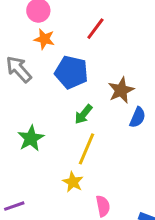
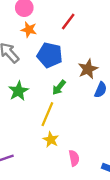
green star: (31, 138) -> (18, 91), moved
yellow line: (86, 149) -> (47, 114), moved

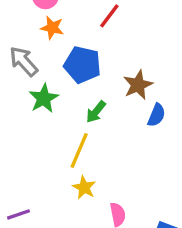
green star: (18, 91) -> (44, 98), moved

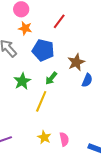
green star: (44, 98) -> (22, 81), moved
yellow star: (84, 188) -> (44, 137), moved

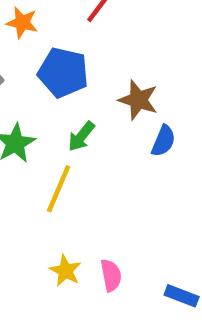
brown star: (76, 62) -> (138, 100), turned -30

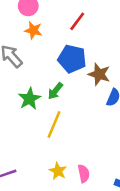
blue pentagon: (63, 73) -> (72, 59), moved
green arrow: (81, 136) -> (55, 91), moved

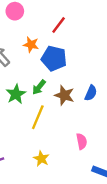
orange star: (33, 30) -> (31, 45), moved
brown star: (99, 74) -> (64, 95), moved
pink semicircle: (84, 174) -> (82, 141), moved

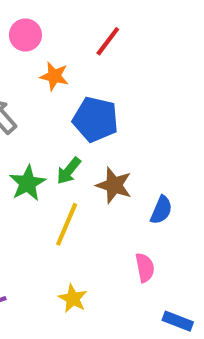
red line: (59, 25) -> (108, 41), moved
orange star: (31, 45) -> (54, 76), moved
blue semicircle: (91, 93) -> (161, 210), moved

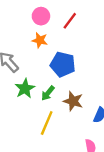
pink circle: (25, 35) -> (41, 16), moved
green star: (28, 183) -> (25, 89), moved

